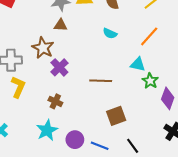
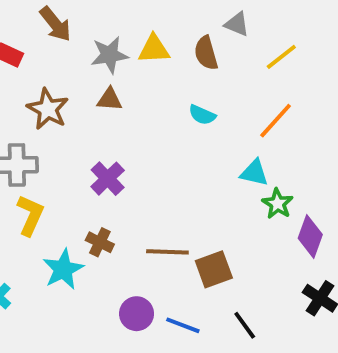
brown star: (43, 48) -> (48, 109), moved
brown line: (101, 81) -> (167, 252), moved
cyan star: (47, 130) -> (63, 269), moved

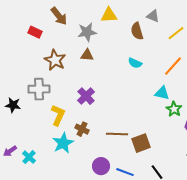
yellow triangle: (154, 49) -> (109, 15), moved
yellow L-shape: (30, 215) -> (58, 115), moved

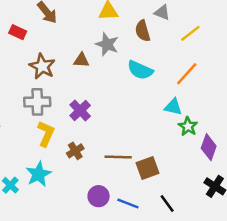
gray star: (87, 32) -> (107, 44), moved, turned 30
cyan semicircle: (135, 63) -> (140, 70), size x1.5
gray cross: (39, 89) -> (37, 102), moved
brown cross: (82, 129) -> (75, 151), turned 32
cyan star: (63, 143) -> (38, 174), moved

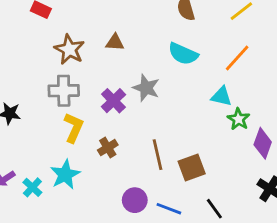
gray star: (107, 44) -> (146, 88), moved
brown line: (118, 157) -> (158, 155), turned 75

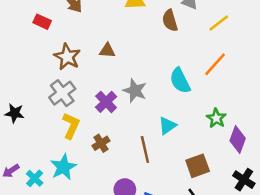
cyan semicircle: (183, 54) -> (180, 81), moved, turned 40
gray cross: (64, 91) -> (62, 93), turned -36
cyan triangle: (221, 96) -> (167, 126), moved, turned -48
brown square: (192, 167) -> (198, 166), moved

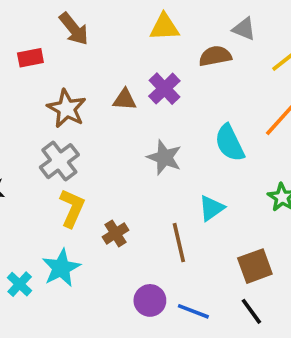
brown semicircle: (170, 20) -> (215, 56), turned 95
red rectangle: (42, 22) -> (30, 58), turned -36
purple cross: (106, 102) -> (164, 89), moved

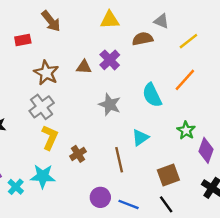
cyan star: (61, 268) -> (43, 176), turned 30

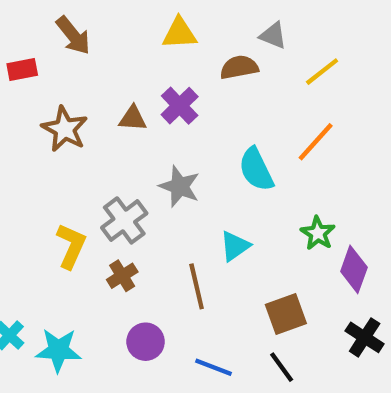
gray cross: (42, 107) -> (124, 220), moved
cyan star: (43, 176) -> (58, 350), moved
purple circle: (100, 197) -> (146, 342), moved

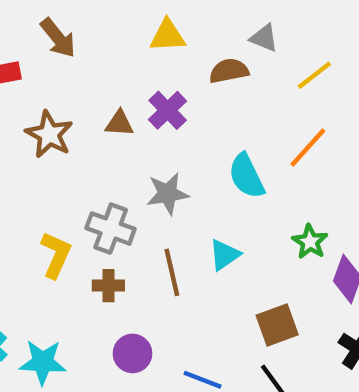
gray star: (180, 186) -> (168, 194), turned -30
gray cross: (124, 220) -> (111, 229), turned -33
brown cross: (122, 276) -> (108, 286), turned 32
brown line: (197, 286) -> (172, 272), moved

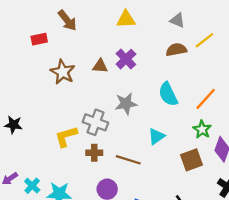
brown semicircle: (229, 71) -> (176, 50), moved
orange line: (308, 148) -> (206, 99), moved
yellow L-shape: (56, 255) -> (66, 136), turned -130
brown line: (172, 272) -> (128, 160), moved, turned -60
brown square: (277, 325) -> (192, 160), moved

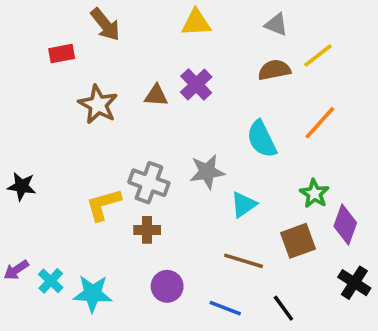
orange line: (206, 99) -> (320, 123), moved
gray star: (126, 104) -> (207, 172), moved
brown line: (128, 160) -> (243, 261), moved

